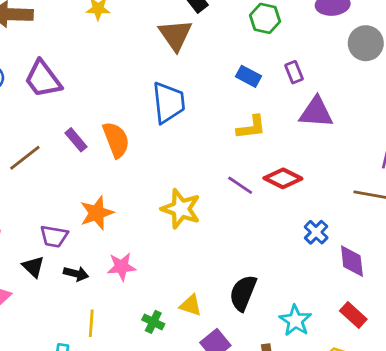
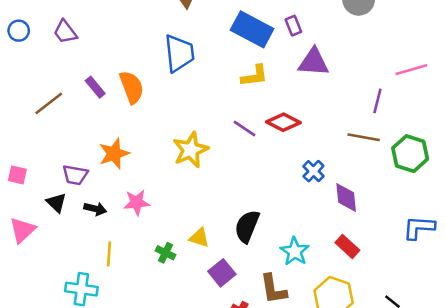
blue rectangle: (248, 76) -> (252, 29), size x1.8
purple trapezoid: (43, 79) -> (65, 32), size x0.7
yellow star: (181, 209) -> (191, 150), turned 30

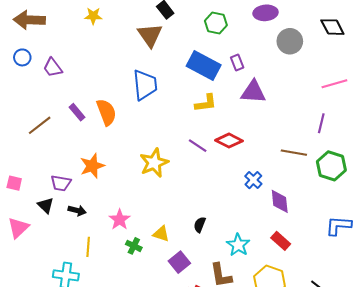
blue circle: (19, 31) -> (22, 57), moved
pink line: (411, 70) -> (334, 84), moved
purple line: (377, 101) -> (321, 123), moved
pink star: (137, 203) -> (120, 220), moved, turned -30
black semicircle: (247, 226) -> (200, 225), size x0.6

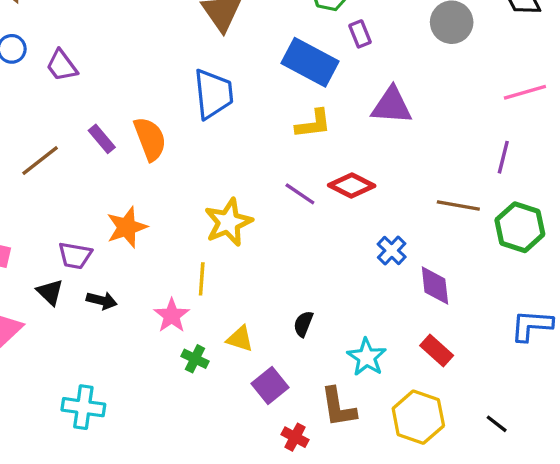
purple rectangle: (237, 63) -> (360, 34), moved
yellow line: (88, 247) -> (202, 279), moved

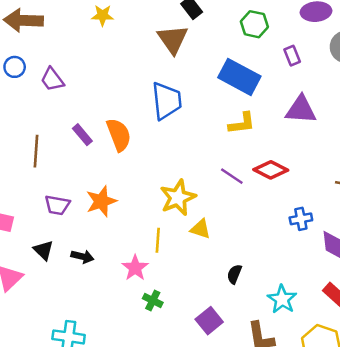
purple rectangle: (360, 34) -> (292, 56), moved
brown line: (40, 161) -> (36, 151), turned -48
blue cross: (392, 251) -> (301, 219), turned 35
purple trapezoid: (75, 256) -> (57, 205), moved
yellow triangle: (240, 339) -> (200, 229), moved

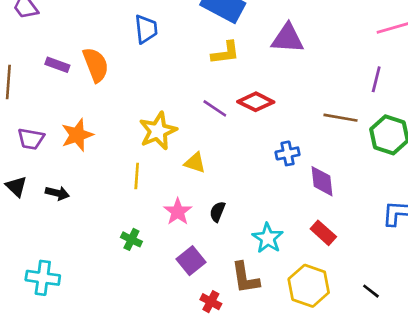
blue trapezoid: (167, 101) -> (146, 29), size x0.7
purple rectangle: (82, 135) -> (57, 65), turned -30
yellow triangle: (200, 229) -> (195, 163), moved
pink star: (135, 268) -> (178, 212), moved

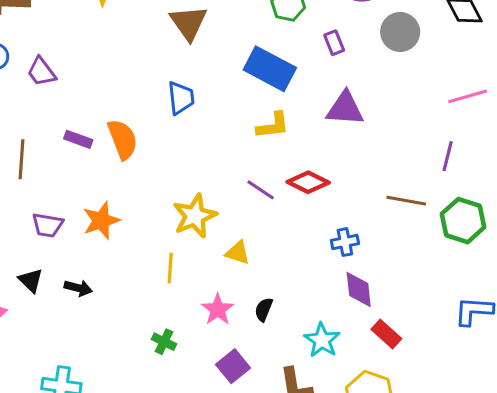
purple diamond: (322, 181) -> (359, 290), moved

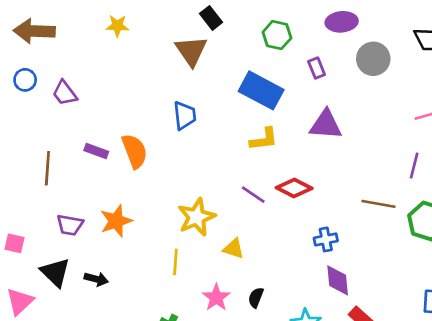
black triangle: (31, 280) -> (55, 272), size x1.4

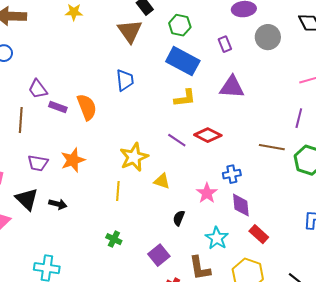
green hexagon: (277, 35) -> (180, 25), moved
purple trapezoid: (65, 93) -> (38, 89), moved
pink star: (216, 297) -> (207, 193), moved

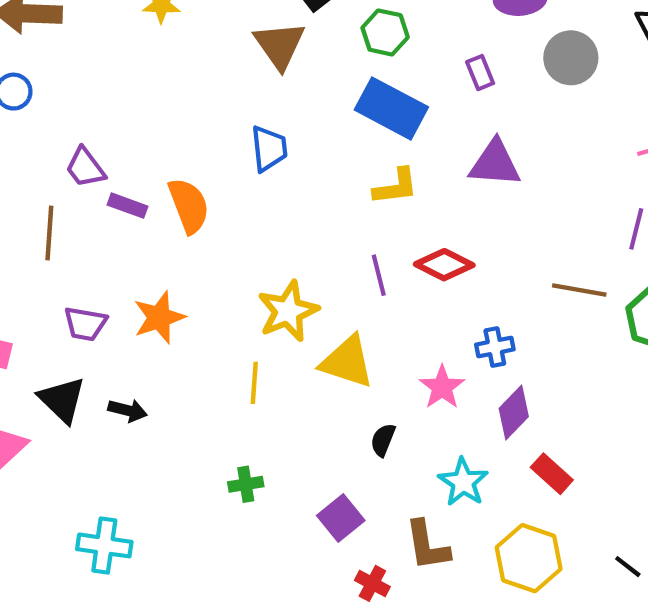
purple line: (177, 140) -> (379, 275), turned 42
yellow triangle: (162, 181) -> (347, 362), size x1.6
purple diamond: (241, 205) -> (514, 412), turned 50
green cross: (114, 239) -> (246, 484), turned -35

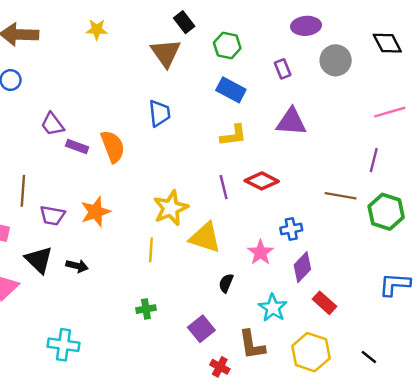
blue rectangle: (391, 108) -> (231, 90), size x0.7
brown line: (49, 233) -> (23, 191), moved

